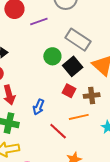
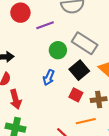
green circle: (52, 56) -> (58, 50), moved
blue arrow: (39, 107) -> (49, 78), moved

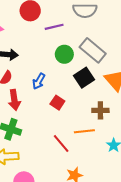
blue arrow: (49, 78) -> (39, 81), moved
red square: (76, 95) -> (57, 103), moved

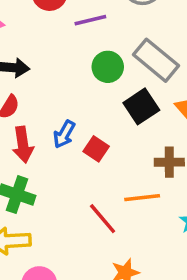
blue arrow: (39, 81) -> (64, 134), moved

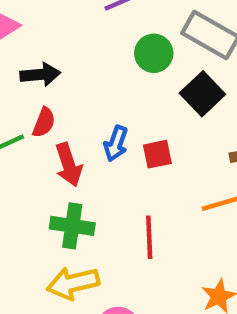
red square: (96, 149) -> (157, 154), turned -35
red line: (103, 219) -> (149, 237), moved, turned 48

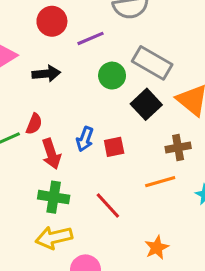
black arrow: (40, 74) -> (46, 74), moved
red line: (149, 237) -> (108, 206), turned -40

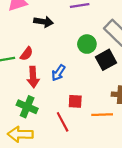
green circle: (112, 76) -> (87, 44), moved
red square: (114, 147) -> (75, 101), moved

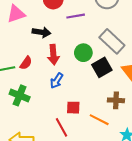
red arrow: (33, 77) -> (53, 55), moved
green cross: (27, 107) -> (20, 95), moved
orange line: (102, 115) -> (99, 120), turned 30

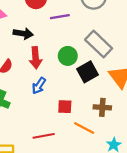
red square: (73, 108) -> (65, 107), moved
red line: (62, 127) -> (44, 136), turned -72

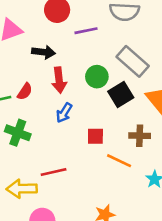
red line: (44, 136) -> (54, 172), moved

